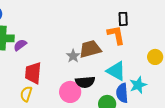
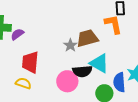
cyan triangle: (116, 71) -> (99, 63), moved
yellow semicircle: (26, 94) -> (23, 83), turned 91

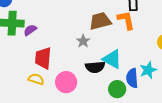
brown trapezoid: (87, 38) -> (100, 21), moved
pink circle: (67, 81) -> (66, 82), moved

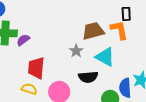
cyan triangle: (112, 59) -> (105, 57), moved

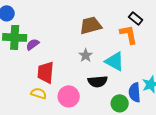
black rectangle: (126, 14) -> (136, 18), turned -48
brown trapezoid: (93, 31) -> (91, 25), moved

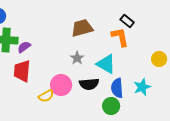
red trapezoid: (46, 72) -> (22, 71), moved
blue semicircle: (135, 92) -> (117, 88), moved
yellow semicircle: (39, 93) -> (46, 96), moved, turned 133
pink circle: (69, 96) -> (61, 85), moved

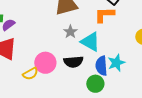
orange L-shape: (120, 37) -> (104, 15), turned -80
gray star: (77, 58) -> (70, 32), moved
cyan star: (142, 87) -> (116, 63), moved

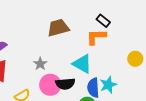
gray star: (70, 32) -> (40, 64), moved
pink circle: (45, 63) -> (50, 85), moved

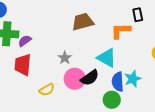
black rectangle: (103, 21) -> (138, 15), moved, turned 40
black semicircle: (65, 84) -> (90, 78), turned -30

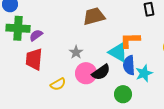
orange L-shape: (121, 31) -> (130, 40), moved
blue semicircle: (118, 82) -> (129, 65), moved

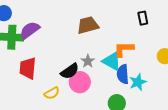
purple semicircle: (36, 35) -> (30, 30), moved, size x1.5
gray star: (76, 52) -> (88, 61), moved
black semicircle: (101, 72) -> (70, 71), moved

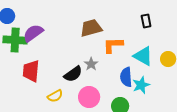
orange L-shape: (124, 49) -> (113, 45), moved
cyan triangle: (112, 61) -> (143, 56), moved
pink circle: (80, 82) -> (89, 97), moved

